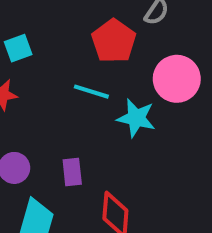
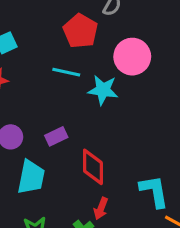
purple rectangle: (72, 172) -> (56, 136), turned 75

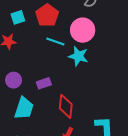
red pentagon: (80, 31) -> (47, 15), moved
pink circle: (132, 57) -> (83, 30), moved

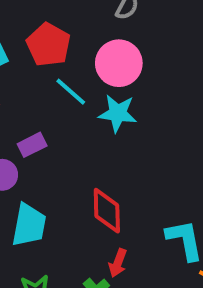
cyan line: (55, 42) -> (71, 92), turned 30
purple rectangle: (44, 83) -> (32, 145), moved

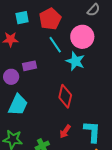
red diamond: (107, 211) -> (65, 96), moved
red arrow: (118, 263) -> (65, 131), moved

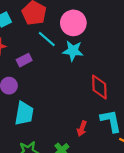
purple rectangle: (30, 66) -> (24, 60), moved
red diamond: (65, 96) -> (99, 87), moved

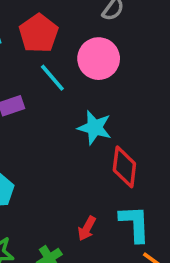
cyan star: (73, 51) -> (95, 128), moved

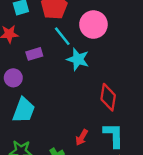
cyan star: (95, 128) -> (78, 59), moved

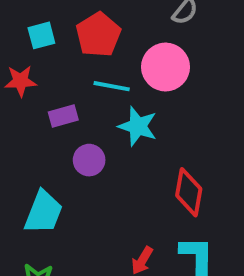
cyan line: (62, 36) -> (112, 86), turned -42
purple circle: (13, 78) -> (89, 160), moved

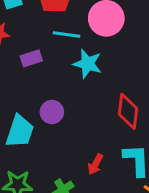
purple circle: (89, 160) -> (52, 112), moved

